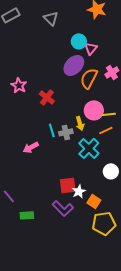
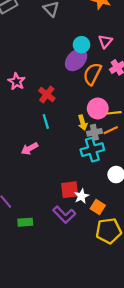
cyan circle: (79, 41) -> (81, 45), moved
pink triangle: (91, 48) -> (105, 41), moved
cyan line: (52, 130) -> (46, 121), moved
gray cross: (66, 132) -> (94, 132), moved
cyan cross: (89, 148) -> (92, 150), turned 30

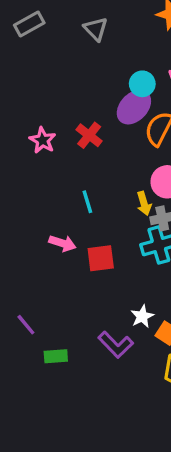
red cross: (47, 94) -> (89, 135), moved
pink arrow: (30, 149) -> (63, 243), turned -133
red square: (70, 190) -> (101, 258), moved

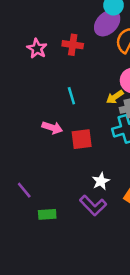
red cross: (89, 135) -> (73, 45), turned -30
yellow arrow: (144, 203) -> (115, 97), turned 72
white star: (142, 316) -> (101, 181), moved

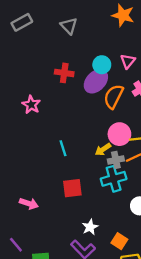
red cross: (73, 45) -> (64, 73), moved
pink arrow: (52, 128) -> (29, 204), moved
purple line: (24, 190) -> (16, 245), moved

